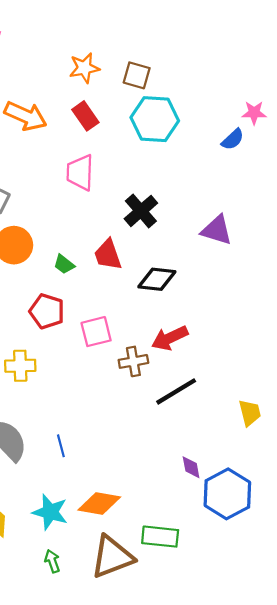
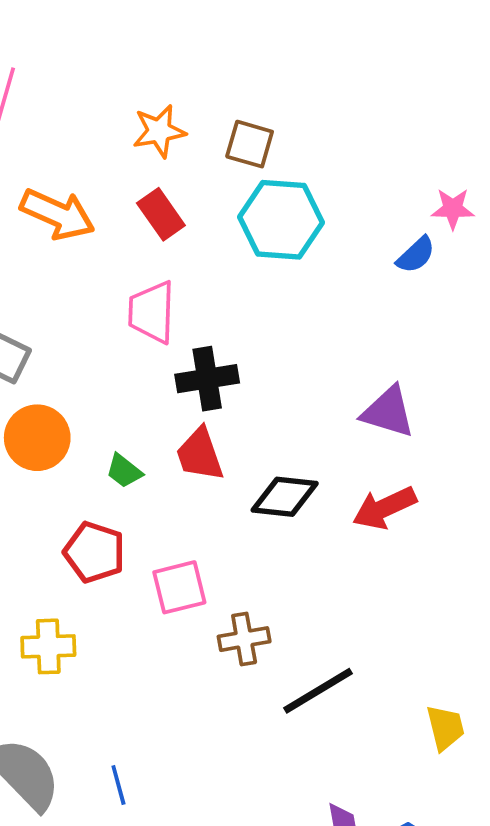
black cross: (141, 211) -> (207, 379), moved, turned 32
red arrow: (170, 338) -> (384, 508), moved

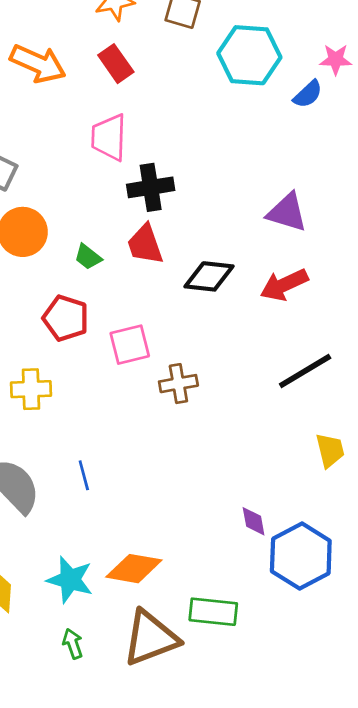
cyan hexagon: (281, 220) -> (249, 55), moved
black line: (318, 691) -> (305, 371), moved
blue line: (118, 785) -> (84, 475), moved

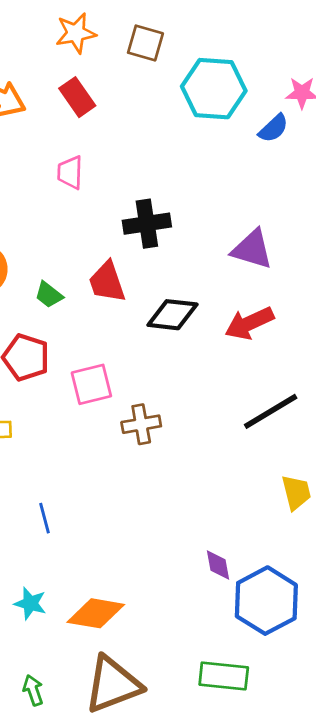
pink trapezoid: (109, 137) -> (70, 172), size x0.7
black cross: (151, 187) -> (147, 224), moved
cyan star: (70, 580) -> (30, 603), moved, size x0.7
green rectangle: (213, 612) -> (224, 676), moved

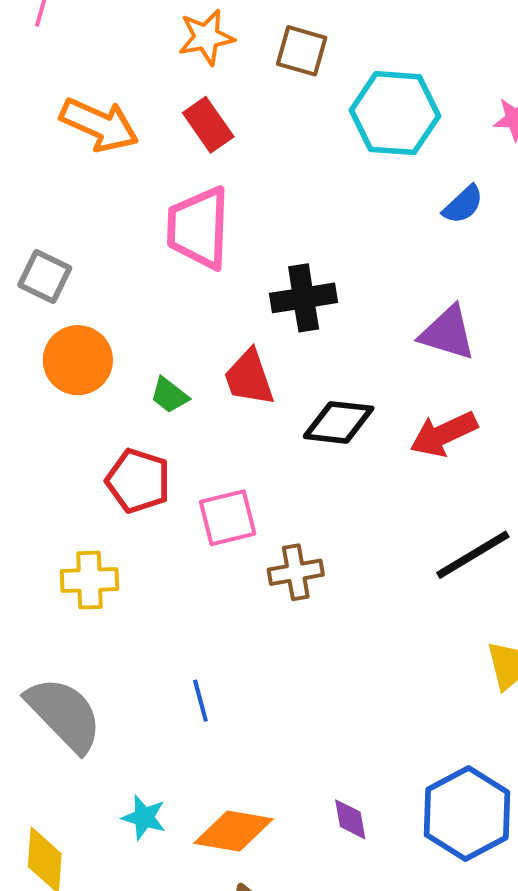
blue semicircle: (273, 128) -> (463, 205), moved
pink trapezoid: (70, 172) -> (198, 228), size x1.8
blue line: (44, 518) -> (200, 701), moved
purple diamond: (218, 565) -> (350, 819), moved

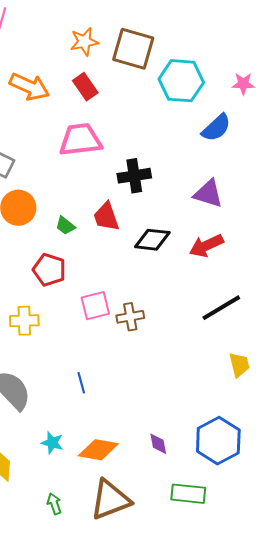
brown square: (302, 51) -> (133, 49), size x1.6
blue semicircle: (463, 205) -> (216, 128), size x1.4
pink trapezoid: (198, 228) -> (80, 140), turned 81
pink square: (228, 518) -> (95, 306), moved

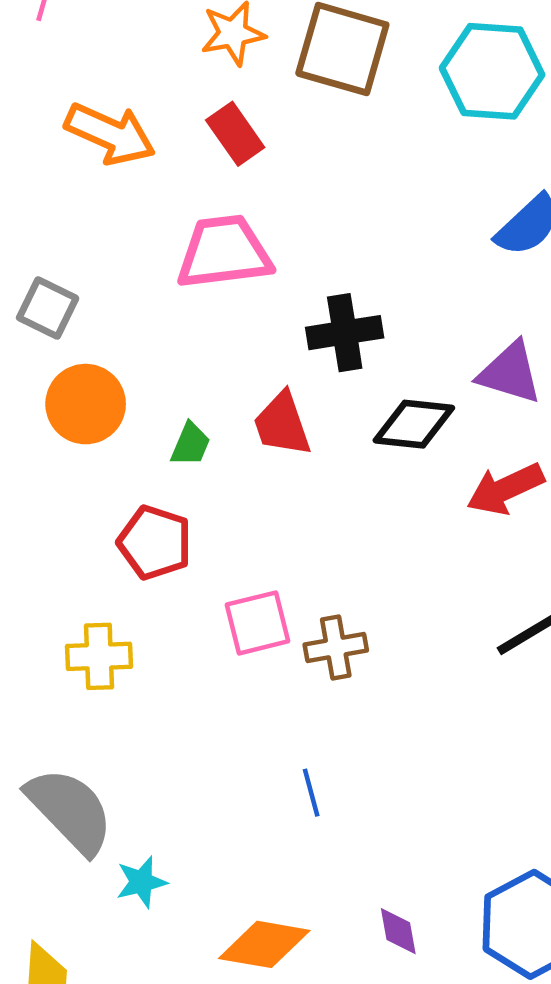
cyan hexagon: (181, 81) -> (492, 71), moved
green trapezoid: (65, 226) -> (191, 444), turned -105
black diamond: (152, 240) -> (414, 424), moved
blue line: (81, 383) -> (311, 793), moved
cyan star: (52, 443) -> (141, 882), moved, turned -30

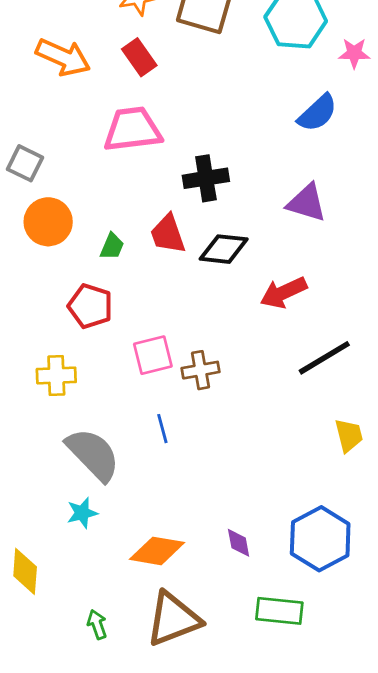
black diamond: (414, 424) -> (224, 249), moved
red arrow: (505, 489) -> (283, 293), moved
blue line: (311, 793) -> (162, 429), moved
gray semicircle: (70, 810) -> (93, 454), moved

